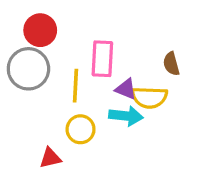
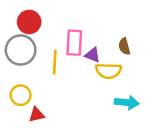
purple triangle: (126, 89) -> (93, 55), moved
cyan arrow: (126, 116) -> (127, 102), moved
yellow circle: (81, 129) -> (21, 95), moved

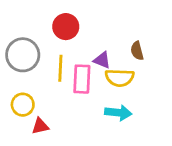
red circle: (29, 22) -> (66, 27), moved
pink rectangle: (74, 43) -> (82, 79), moved
cyan arrow: (127, 102) -> (118, 113), moved

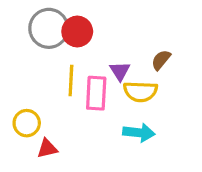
brown semicircle: (137, 51) -> (161, 60), turned 54
gray circle: (23, 55) -> (49, 28), moved
purple triangle: (102, 60) -> (120, 71), turned 36

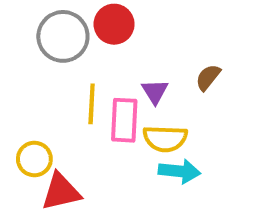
red circle: (77, 32) -> (114, 24), moved
yellow semicircle: (140, 92) -> (165, 139), moved
red triangle: (47, 148) -> (61, 192), size x1.5

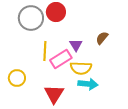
pink rectangle: (124, 120) -> (61, 59), turned 55
red triangle: (61, 192) -> (54, 94), moved, turned -45

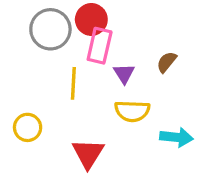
pink rectangle: (61, 59) -> (100, 46), moved, turned -45
cyan arrow: (88, 84) -> (176, 137), moved

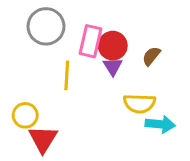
red circle: (91, 19) -> (113, 46), moved
yellow semicircle: (132, 111) -> (139, 103), moved
red triangle: (88, 154) -> (43, 139), moved

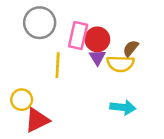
yellow semicircle: (139, 103) -> (120, 64), moved
cyan arrow: (160, 124) -> (123, 107), moved
red triangle: (43, 139) -> (37, 120), turned 32

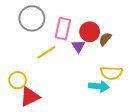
red circle: (97, 39) -> (90, 32), moved
yellow semicircle: (120, 64) -> (111, 73), moved
yellow line: (58, 65) -> (46, 52), turned 54

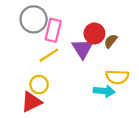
pink rectangle: (63, 29) -> (53, 30), moved
purple triangle: (78, 46) -> (82, 49), size x1.5
yellow circle: (18, 80) -> (39, 85), moved

